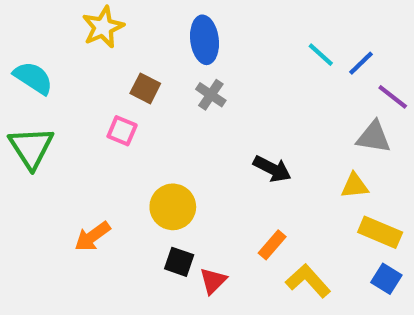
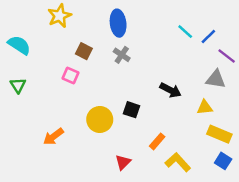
green triangle: (31, 148) -> (18, 85), size x0.6
black arrow: (272, 169) -> (171, 90), moved
black square: (179, 262) -> (131, 110), moved

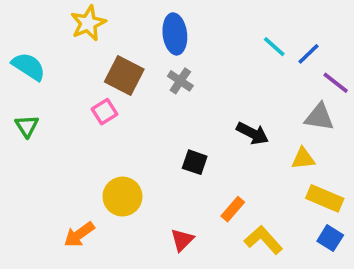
brown square: (84, 51) -> (124, 76), size x1.5
pink square: (70, 76) -> (104, 112), turned 35
yellow circle: (100, 119) -> (122, 197), moved
orange arrow: (53, 137) -> (79, 234), moved

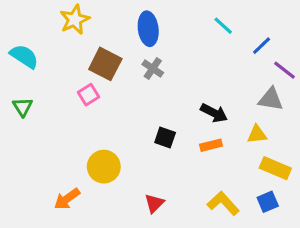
cyan line: (274, 47) -> (223, 26), moved
orange rectangle: (233, 209) -> (211, 145), moved, turned 35
blue square: (330, 238) -> (268, 202), moved, turned 35

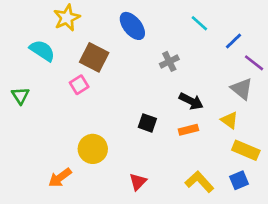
blue ellipse: (148, 29) -> (132, 26), turned -32
cyan semicircle: (24, 56) -> (42, 51), moved
gray cross: (153, 69) -> (169, 61), moved, turned 30
gray triangle: (271, 99) -> (242, 89), turned 30
yellow triangle: (257, 134) -> (229, 120), turned 42

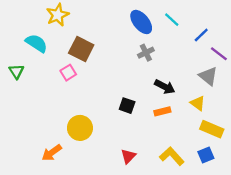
blue ellipse: (132, 26) -> (141, 22), moved
green triangle: (20, 96) -> (16, 71), moved
red triangle: (138, 182) -> (128, 156), moved

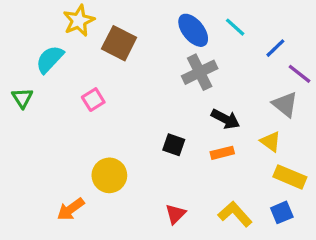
cyan semicircle: (36, 43) -> (50, 59), turned -80
brown square: (81, 49) -> (119, 43), moved
gray cross: (146, 53) -> (200, 72), size x1.5

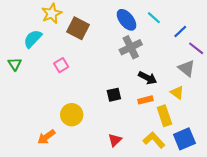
black square: (174, 145) -> (114, 95), turned -32
yellow rectangle: (290, 177) -> (164, 116), moved, turned 48
blue square: (282, 212) -> (184, 139), size x1.5

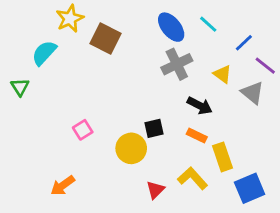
pink square: (61, 65) -> (83, 130), moved
yellow triangle: (177, 93) -> (222, 74), moved
orange rectangle: (145, 100) -> (197, 136), turned 40
yellow circle: (72, 115) -> (131, 148), moved
yellow L-shape: (154, 140) -> (193, 178), moved

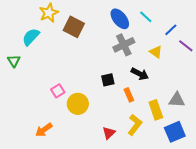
gray triangle: (252, 93) -> (177, 100), moved, turned -36
black square: (154, 128) -> (108, 80), moved
orange rectangle: (197, 136) -> (129, 95), moved, turned 40
yellow circle: (131, 148) -> (78, 104), moved
yellow L-shape: (193, 178) -> (135, 125), turned 80

